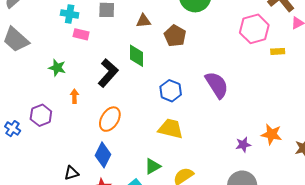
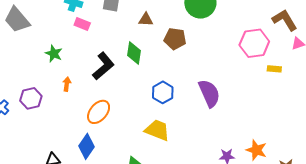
brown pentagon: (175, 36) -> (175, 39), turned -30

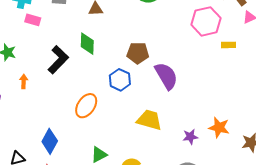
brown pentagon: (175, 39) -> (138, 53), moved
orange ellipse: (99, 112) -> (86, 106), moved
yellow trapezoid: (157, 130) -> (149, 120), moved

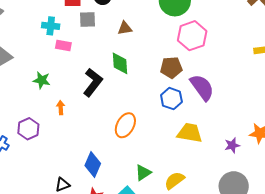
pink hexagon: (206, 21) -> (192, 36), moved
blue hexagon: (120, 80) -> (171, 99), moved

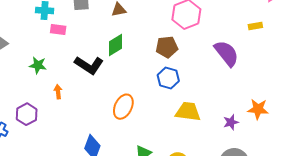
green diamond: (120, 63) -> (115, 45), turned 65
black L-shape: (93, 82) -> (89, 65), turned 88
purple semicircle: (202, 87) -> (226, 53), moved

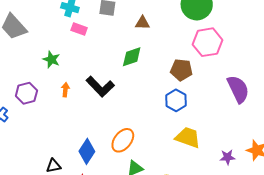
black L-shape: (89, 65) -> (100, 87), moved
orange ellipse: (123, 107) -> (123, 140), moved
purple hexagon: (27, 114) -> (26, 93), moved

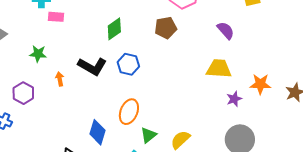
purple semicircle: (238, 89) -> (226, 30), size x0.7
blue hexagon: (176, 100) -> (128, 64), moved
yellow trapezoid: (188, 137) -> (219, 69), moved

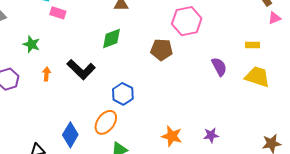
blue hexagon: (128, 64) -> (123, 94), moved
yellow trapezoid: (219, 69) -> (257, 77), moved
orange star: (260, 84) -> (172, 136), moved

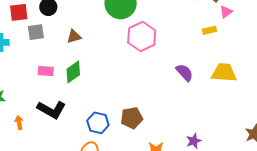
pink rectangle: (58, 13) -> (46, 71), moved
yellow rectangle: (253, 45) -> (210, 30), moved
brown pentagon: (162, 50) -> (132, 118), moved

